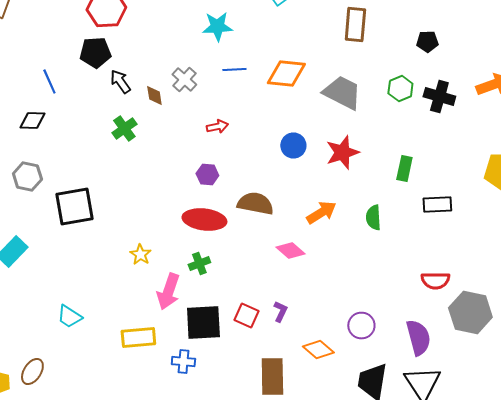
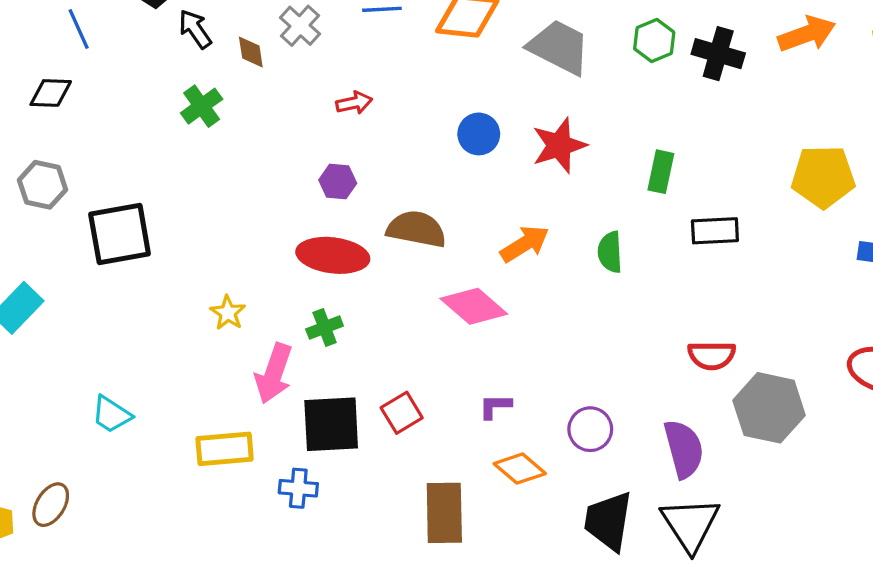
pink diamond: (290, 250) -> (474, 306), size x1.4
purple L-shape: (280, 312) -> (495, 406), moved, turned -115
red square: (246, 316) -> (402, 413), turned 35

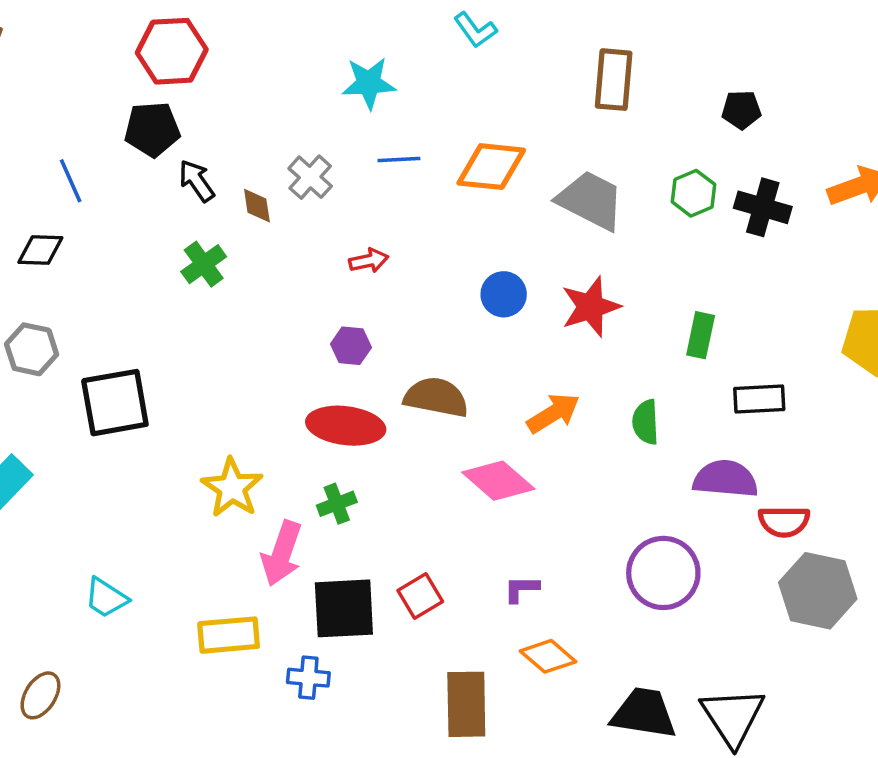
yellow star: (228, 313) -> (232, 488), size x1.6
red semicircle: (712, 355) -> (784, 521), moved
purple circle: (590, 429) -> (663, 573), moved, size x1.5
purple semicircle: (684, 449) -> (725, 479), moved, turned -70
black trapezoid: (608, 521) -> (644, 713), turned 90

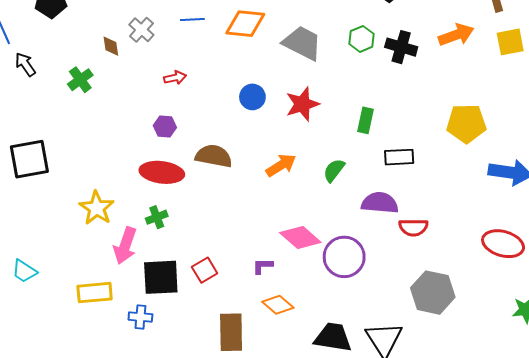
black arrow: (197, 181) -> (25, 64), moved
green semicircle: (646, 422) -> (334, 170), turned 40
pink diamond: (498, 481) -> (300, 238), moved
gray hexagon: (818, 591) -> (433, 293), moved

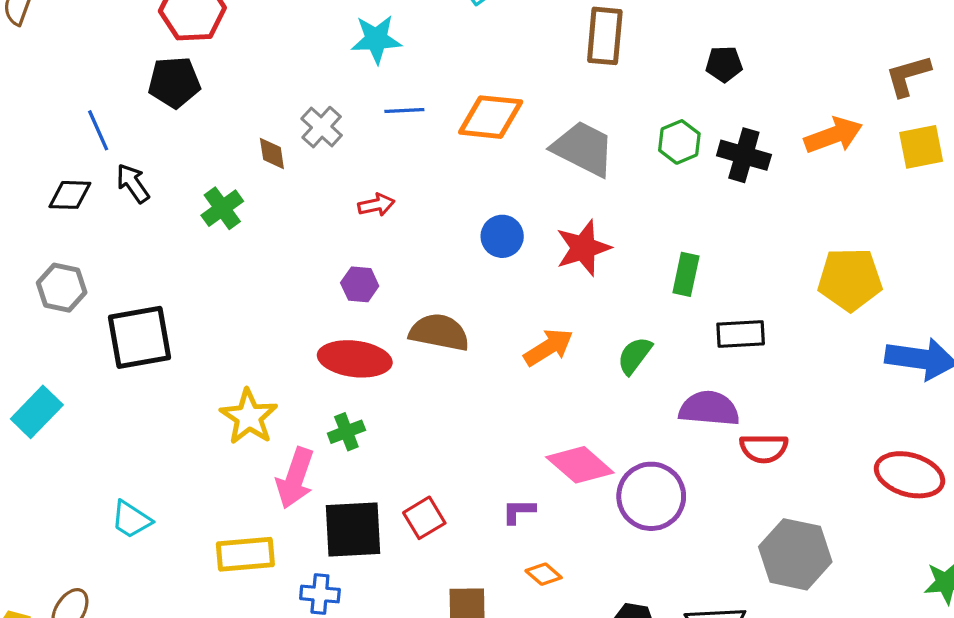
orange diamond: (278, 305) -> (544, 574), size x0.7

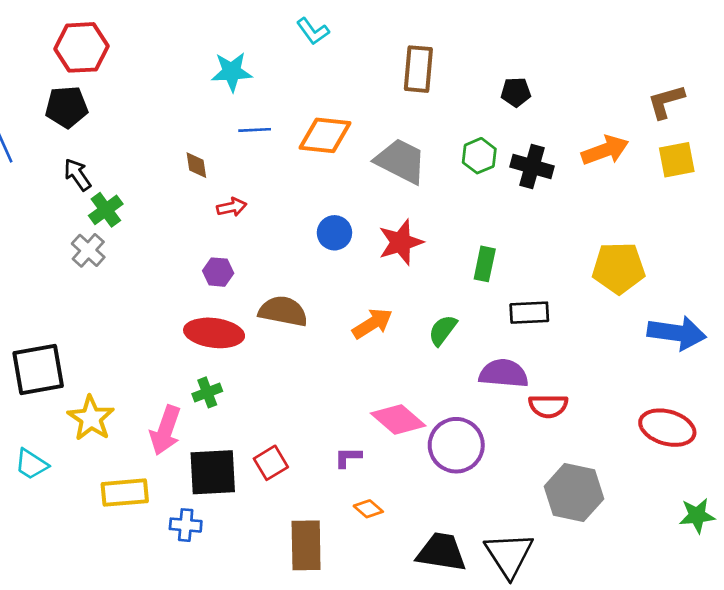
gray cross: (322, 127) -> (88, 250), moved
brown diamond: (272, 154) -> (196, 165), moved
black arrow: (133, 183) -> (77, 175), moved
black square: (139, 337) -> (38, 369), moved
yellow star: (249, 417) -> (91, 418), moved

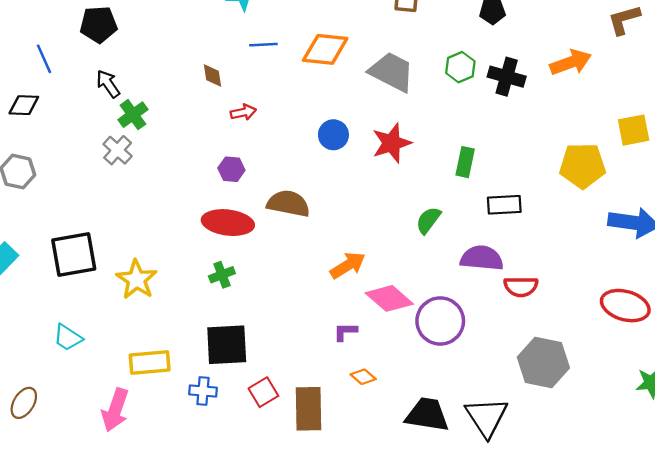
yellow square: (677, 160) -> (634, 130), moved
orange arrow: (372, 323) -> (348, 265), moved
yellow star: (91, 418) -> (137, 279), moved
pink arrow: (165, 430) -> (115, 410), moved
red square: (271, 463) -> (263, 392), moved

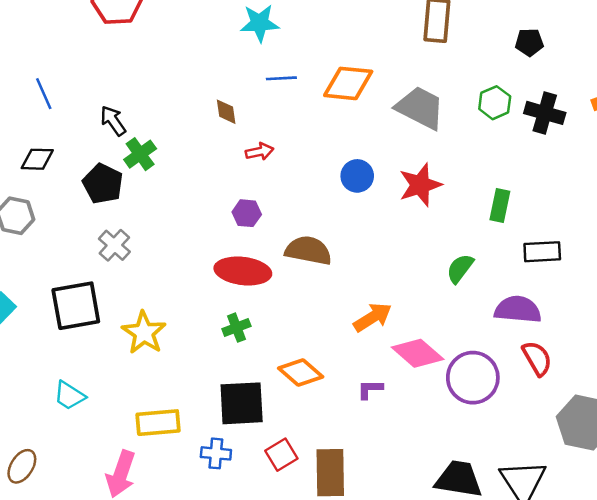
black pentagon: (99, 24) -> (103, 184), moved, turned 30
black diamond: (24, 105) -> (37, 159), moved
gray cross: (118, 150) -> (114, 245), moved
red semicircle: (521, 287) -> (537, 358), moved, turned -120
orange diamond: (363, 377) -> (301, 372), moved, size x1.6

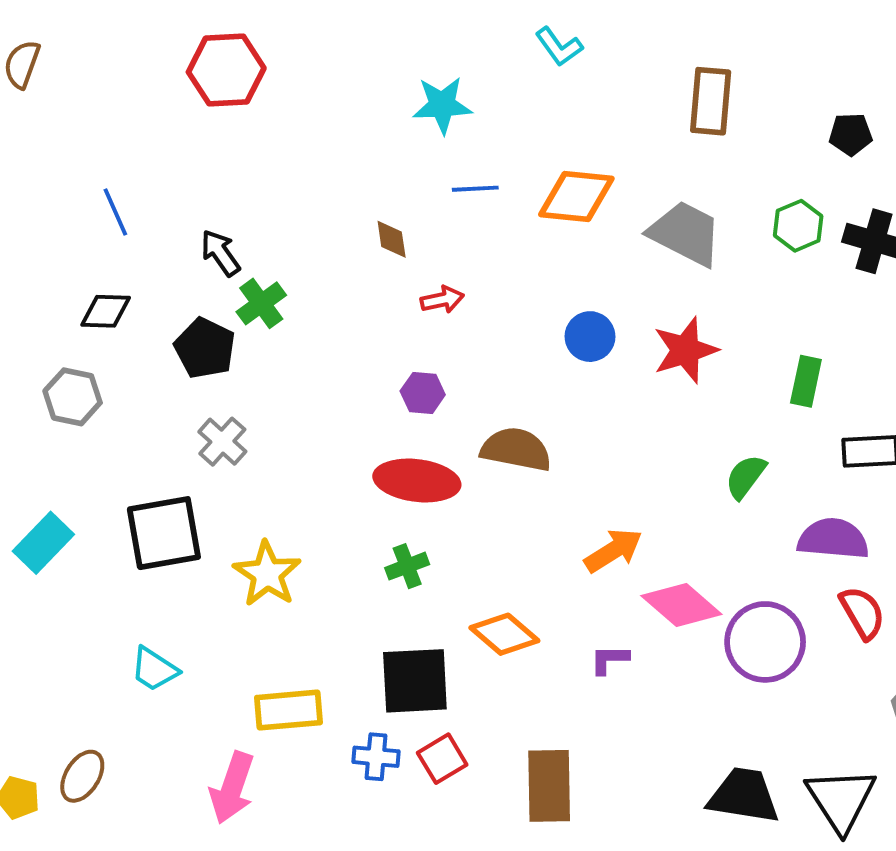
red square: (281, 455) -> (442, 759), moved

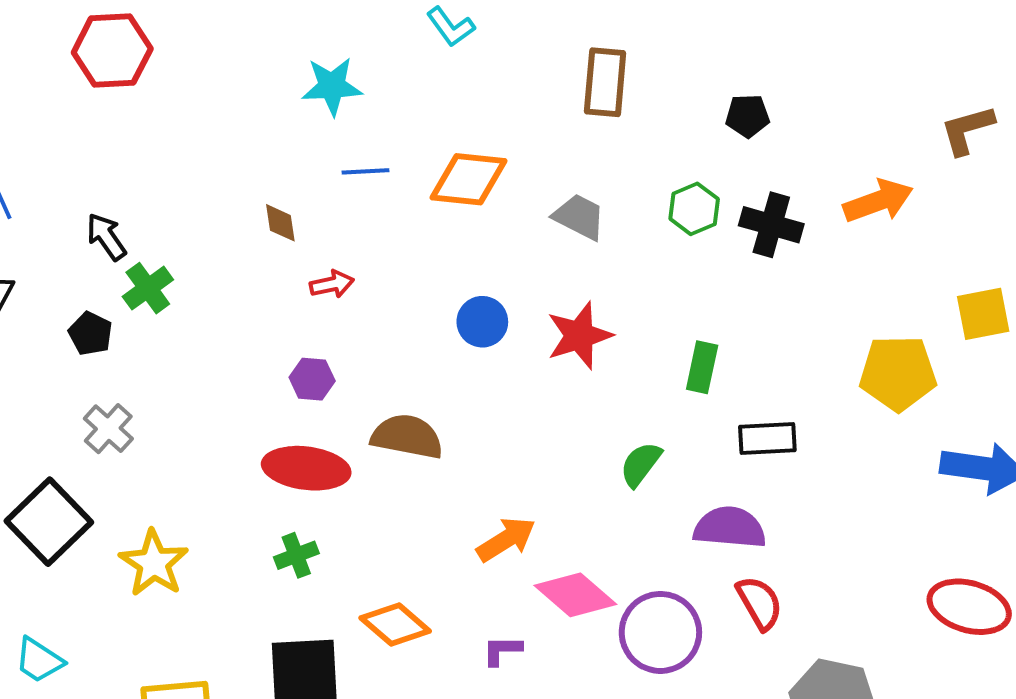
gray trapezoid: (685, 233) -> (579, 217), size x0.7
black pentagon: (205, 348) -> (90, 334), size x0.7
black square: (164, 533) -> (49, 522), turned -34

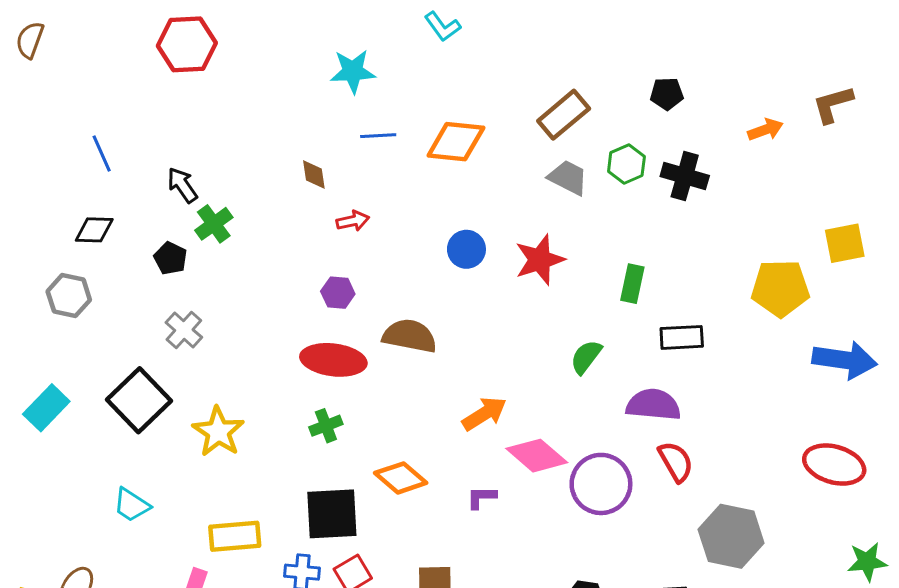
brown rectangle: (605, 82) -> (564, 115), moved, turned 45
orange arrow: (878, 201) -> (765, 130), moved, size x0.7
gray trapezoid: (579, 217) -> (568, 177), moved

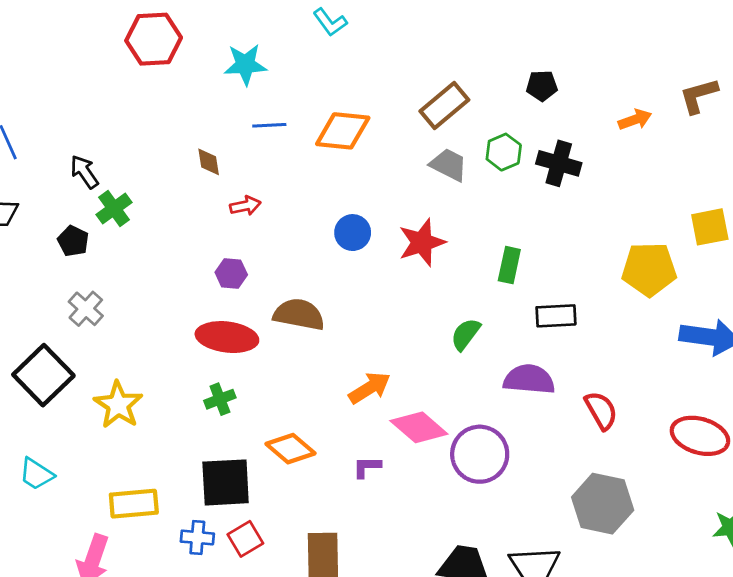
red hexagon: (187, 44) -> (154, 39), moved
red semicircle: (676, 462) -> (601, 410), moved

